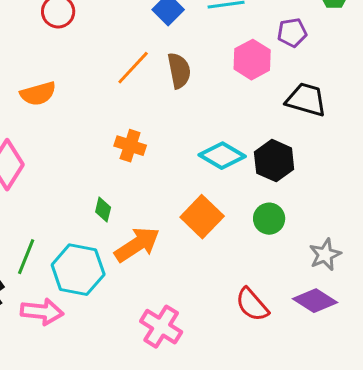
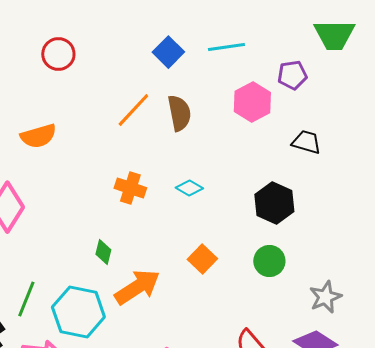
black trapezoid: (306, 100) -> (306, 142), size x0.7
cyan diamond: (222, 156) -> (189, 188), moved, size x0.6
orange square: (202, 217) -> (202, 259), size x0.7

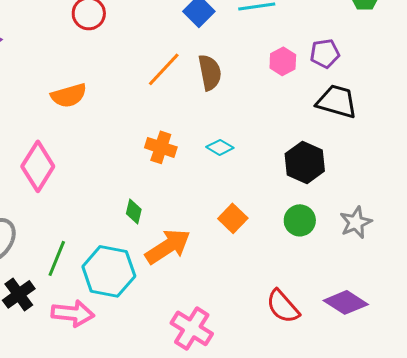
purple pentagon: (292, 75) -> (325, 53), moved
pink hexagon: (252, 102) -> (283, 61), size x0.7
black trapezoid: (306, 142) -> (337, 101), size x1.4
gray star: (325, 297) -> (356, 222), moved

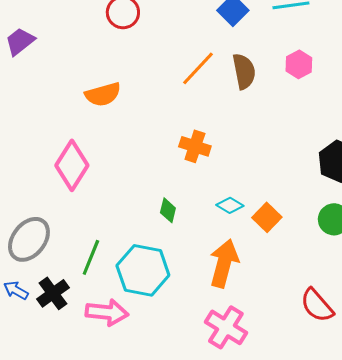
pink hexagon: (283, 61) -> (299, 64), moved
cyan diamond: (220, 147) -> (230, 205), moved
orange arrow: (168, 246) -> (224, 263), moved, turned -42

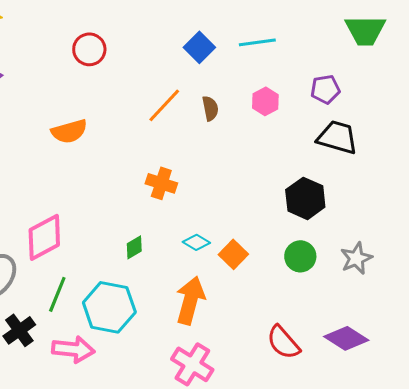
brown semicircle: (244, 71) -> (210, 108), size x0.7
pink diamond: (72, 165) -> (44, 237), moved, turned 30
green diamond: (168, 210) -> (134, 247), turned 45

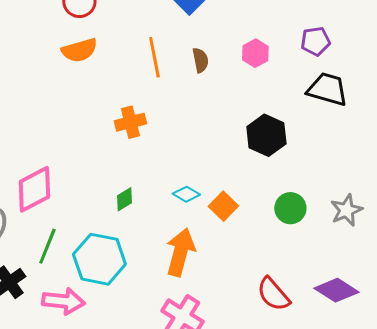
orange line: (164, 105) -> (154, 57), turned -54
orange semicircle: (69, 131) -> (79, 50), moved
orange cross: (161, 183) -> (130, 122), moved, turned -32
black hexagon: (305, 198) -> (266, 135), moved

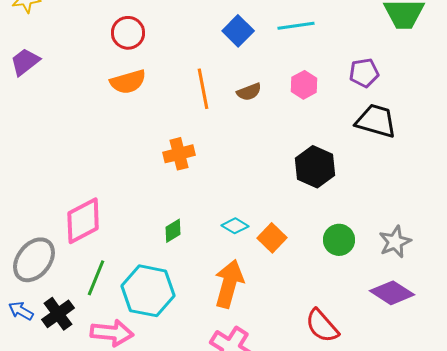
brown semicircle: (200, 60) -> (249, 92), turned 80
purple diamond: (336, 290) -> (392, 293), moved

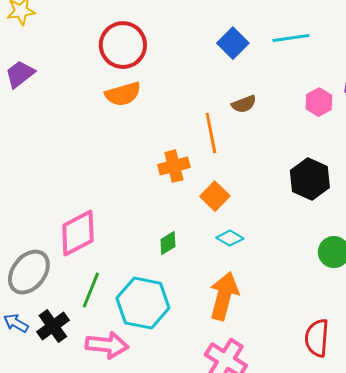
red circle: (128, 33) -> (123, 45), size x1.4
pink hexagon: (304, 85) -> (319, 102), moved
orange line: (203, 89) -> (211, 133), moved
orange square: (272, 238) -> (215, 196), moved
red semicircle: (322, 326) -> (317, 338), turned 45

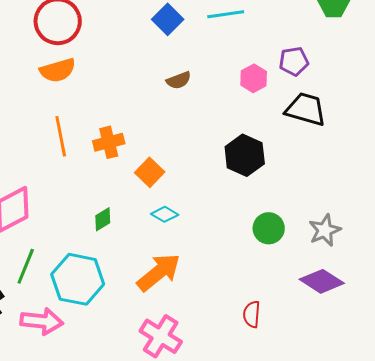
orange line: (211, 133) -> (61, 136), moved
orange arrow: (224, 296) -> (159, 272), turned 36
red semicircle: (317, 338) -> (252, 314), size x0.7

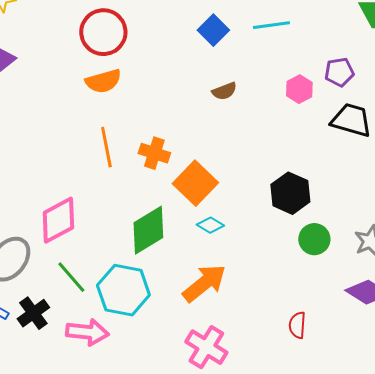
orange cross: (109, 142) -> (154, 153), turned 32
black hexagon: (245, 155) -> (290, 193), moved
orange square: (150, 172) -> (195, 183), size x1.5
green diamond: (103, 219) -> (148, 230), size x2.0
green line: (26, 266) -> (71, 277), turned -63

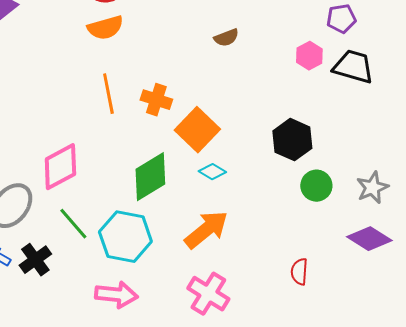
pink hexagon: (299, 89) -> (309, 56), moved
pink arrow: (87, 332) -> (116, 295), moved

